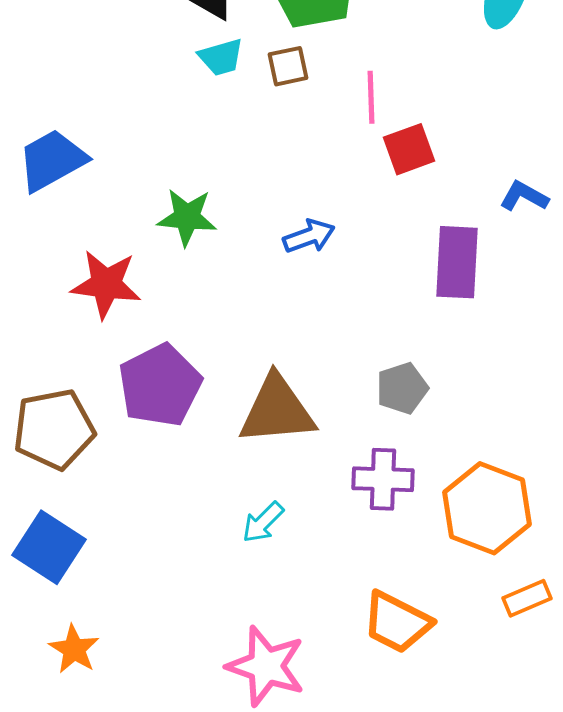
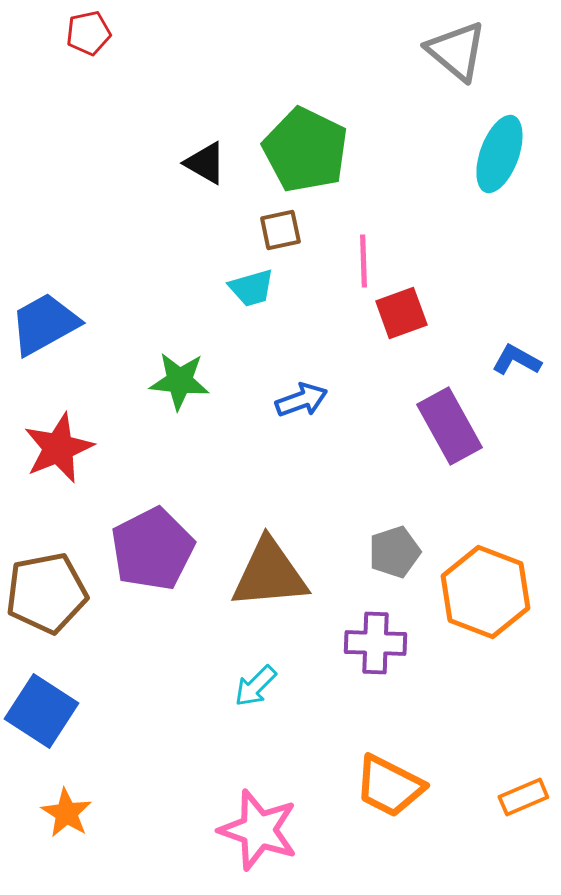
cyan trapezoid: (221, 57) -> (251, 288), moved
purple rectangle: (457, 262) -> (449, 426), turned -32
red star: (106, 284) -> (58, 448), moved, turned -30
orange hexagon: (487, 508) -> (485, 592), moved
orange rectangle: (527, 598) -> (523, 797), moved

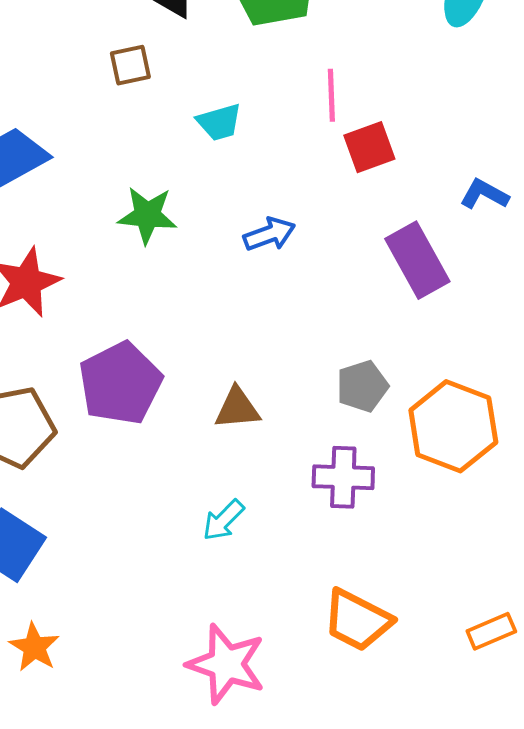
brown square: (280, 230) -> (130, 65), moved
brown triangle: (269, 574) -> (237, 408), size x0.6

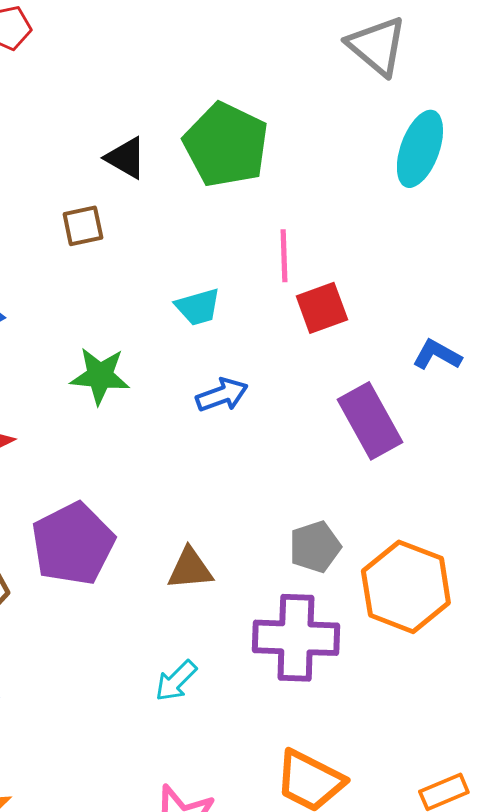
cyan trapezoid: (219, 122) -> (198, 307), moved
purple cross: (343, 477) -> (296, 638), size x1.4

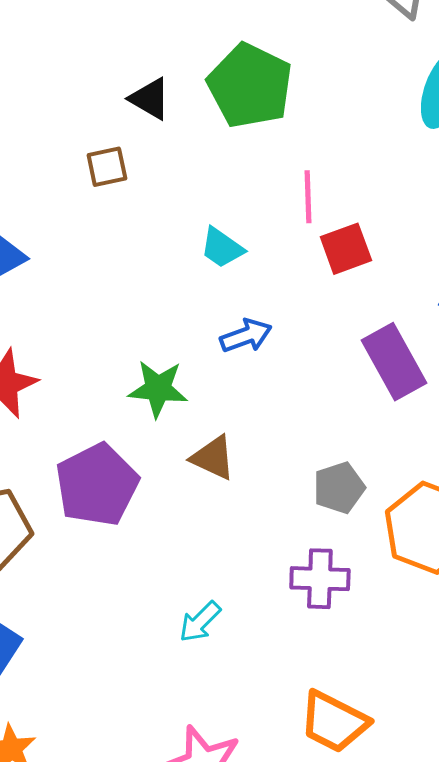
cyan trapezoid: (198, 307) -> (222, 248), turned 51
green star: (100, 376) -> (158, 389), moved
brown triangle: (190, 569) -> (213, 458), moved, turned 30
purple cross: (296, 638) -> (320, 579), size x0.7

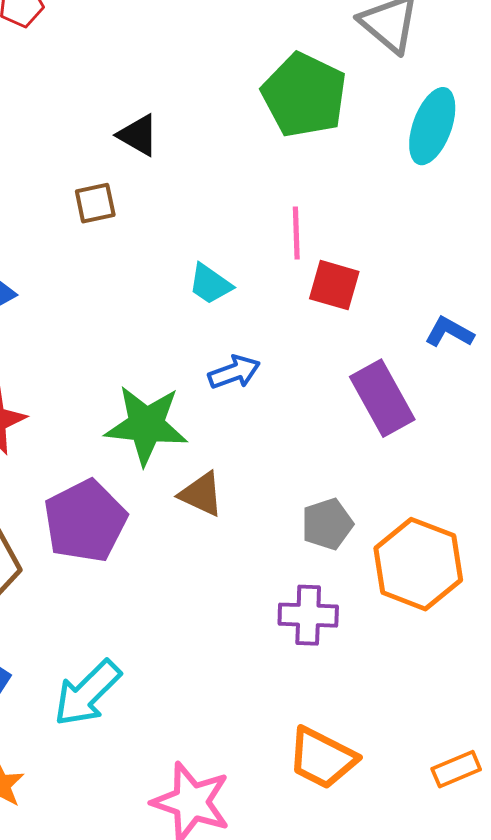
green pentagon: (250, 86) -> (304, 95), moved
red square: (346, 249) -> (334, 285), turned 36
green star: (158, 389) -> (146, 425), size x1.4
cyan arrow: (200, 622) -> (87, 693), moved, size x1.6

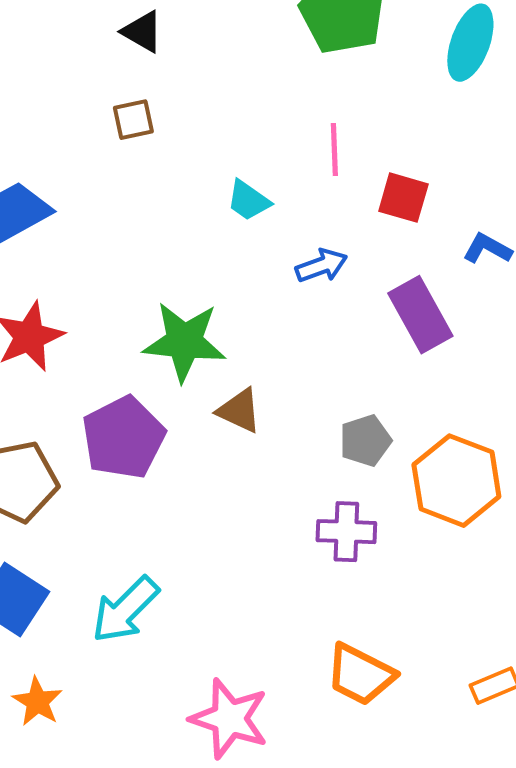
black triangle: (138, 135) -> (142, 32), moved
red square: (334, 285) -> (403, 198), moved
blue arrow: (234, 372) -> (321, 266), moved

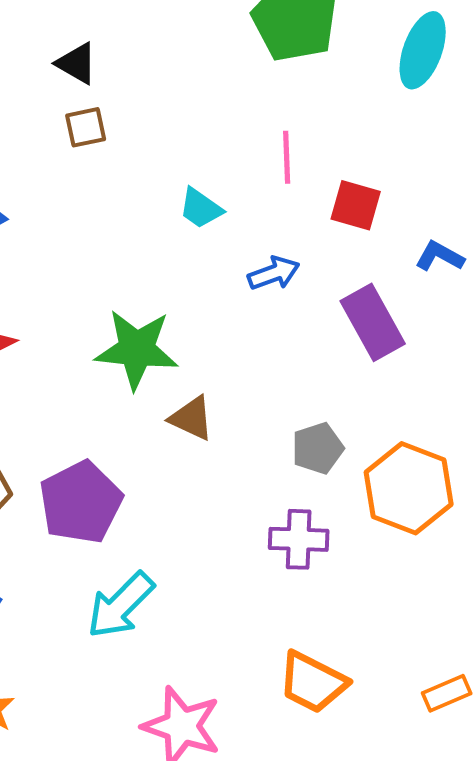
black triangle: (142, 32) -> (77, 63), moved
purple pentagon: (123, 438) -> (81, 502), moved
cyan arrow: (125, 610) -> (121, 605), moved

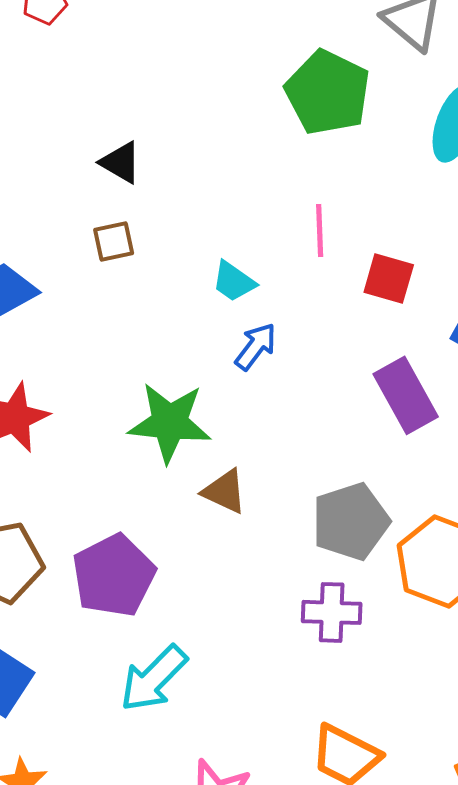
black triangle: (77, 63) -> (121, 162), moved
brown square: (86, 127) -> (114, 241), moved
blue arrow: (274, 273) -> (256, 346), moved, turned -33
gray pentagon: (318, 448) -> (351, 521), size x1.5

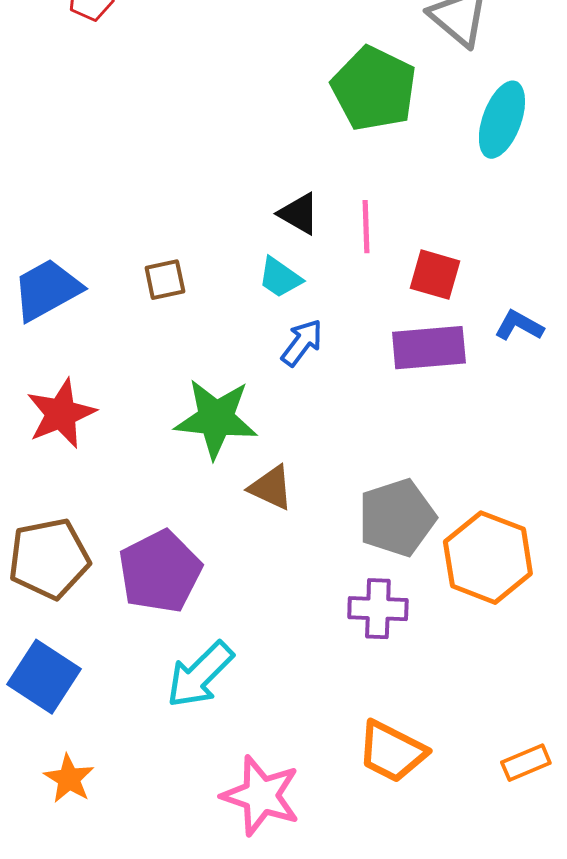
black triangle: (121, 162) -> (299, 214), moved
brown square: (114, 241) -> (165, 280), moved
purple rectangle: (406, 395) -> (429, 348), moved, turned -66

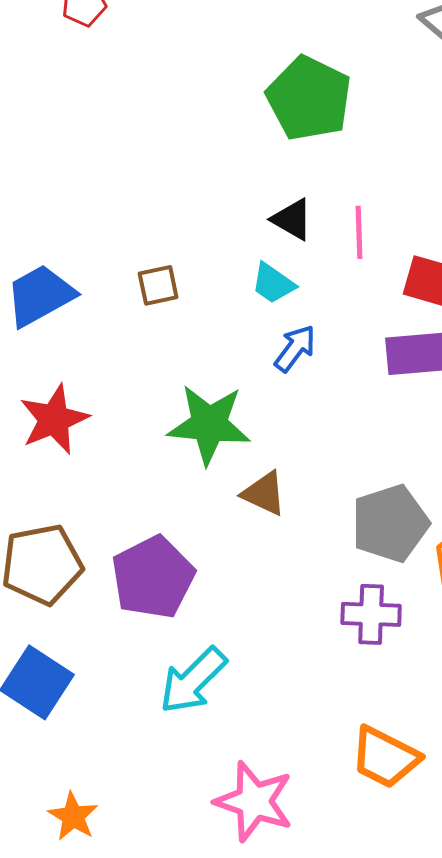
green pentagon: (374, 89) -> (309, 98), moved
orange star: (69, 779) -> (73, 816), moved

